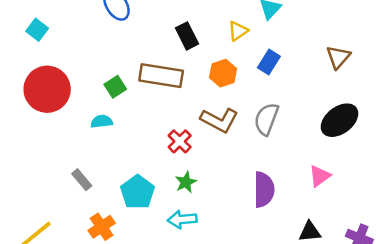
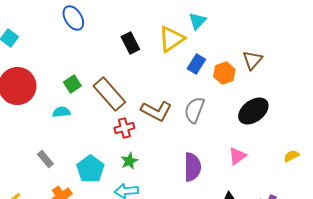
yellow triangle: (238, 31) -> (171, 39), size x1.6
orange hexagon: (223, 73) -> (224, 73), moved
brown rectangle: (161, 76) -> (109, 94), moved, turned 40
red cross: (180, 141) -> (124, 128), turned 30

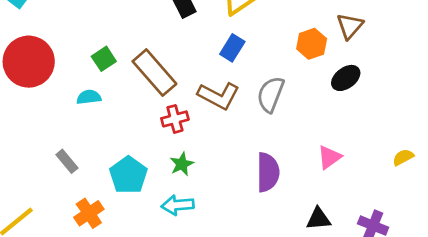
blue rectangle: (196, 64) -> (232, 48), moved
black ellipse: (253, 111) -> (346, 78), moved, size x0.7

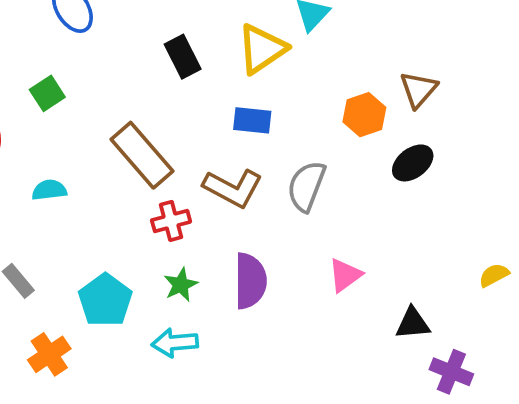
blue rectangle: (232, 48) -> (252, 120), turned 64
green square: (104, 59) -> (47, 93), moved
pink triangle: (329, 157) -> (345, 275), moved
purple semicircle: (268, 172) -> (250, 281), moved
black triangle: (318, 219) -> (413, 323), moved

